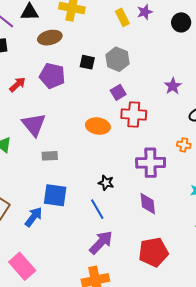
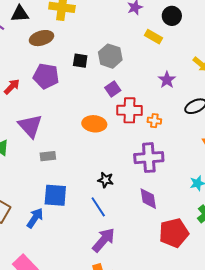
yellow rectangle: (122, 17) -> (154, 37), moved, turned -30
orange cross: (184, 145) -> (154, 121), moved
red pentagon: (153, 252) -> (174, 233), moved

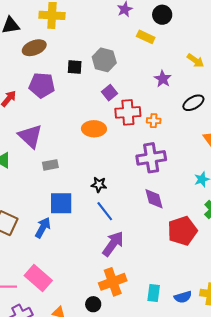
black star: (106, 180) -> (99, 185), moved

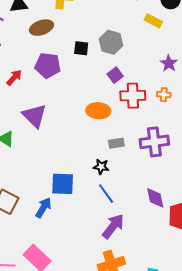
orange cross: (154, 121) -> (164, 95), moved
gray rectangle: (50, 165) -> (116, 143), moved
purple diamond: (154, 199) -> (155, 198), moved

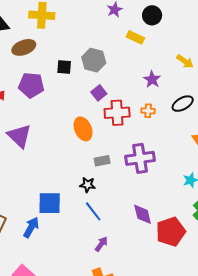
orange ellipse: (98, 111) -> (83, 129), turned 65
purple arrow: (113, 226) -> (101, 244), size x0.6

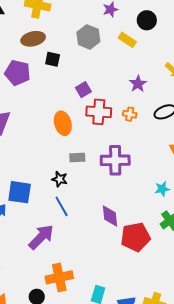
brown ellipse: (24, 47) -> (33, 39), moved
gray hexagon: (94, 60) -> (88, 37), moved
purple arrow: (101, 244) -> (41, 237), moved, size x1.8

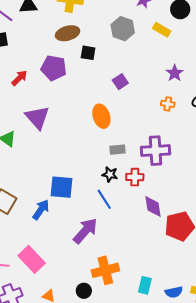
red cross: (99, 112) -> (135, 177), moved, size x0.7
black star: (60, 179) -> (110, 174), moved

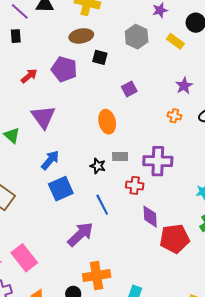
black star: (110, 174) -> (98, 166), moved
blue square: (62, 187) -> (61, 189), turned -35
blue arrow: (41, 210) -> (50, 160), moved

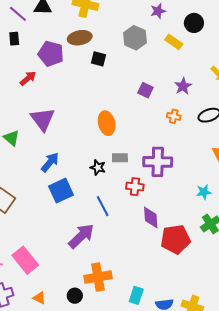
purple pentagon: (64, 69) -> (51, 54), moved
purple square: (129, 89) -> (145, 90), moved, turned -35

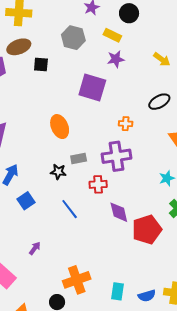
purple star: (183, 86) -> (116, 59), moved, turned 30
purple square: (145, 90) -> (92, 88), size x1.8
orange cross: (174, 116) -> (126, 124), moved
blue square: (61, 191) -> (26, 201), size x0.7
purple arrow: (81, 236) -> (35, 248), moved, size x0.5

